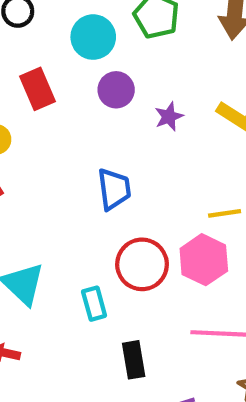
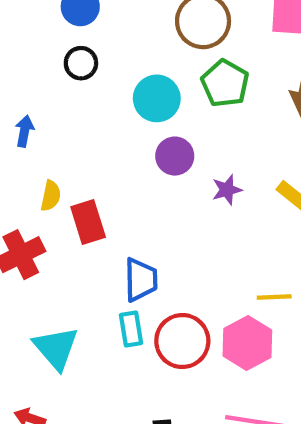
red rectangle: (38, 89) -> (88, 222), moved
blue trapezoid: (114, 189) -> (141, 280), moved
cyan rectangle: (94, 304) -> (131, 329), moved

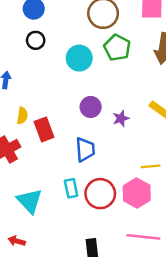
purple circle: (175, 156) -> (91, 107), moved
purple star: (227, 190) -> (121, 118), moved
blue trapezoid: (141, 280) -> (85, 150), moved

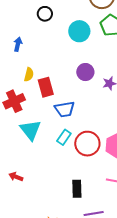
blue trapezoid: (85, 150) -> (65, 109), moved, turned 80
cyan rectangle: (71, 188) -> (64, 137), turned 42
cyan triangle: (29, 201) -> (30, 130), moved

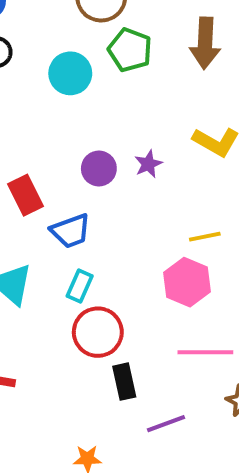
purple circle: (85, 72) -> (99, 168), moved
red circle: (87, 144) -> (98, 332), moved

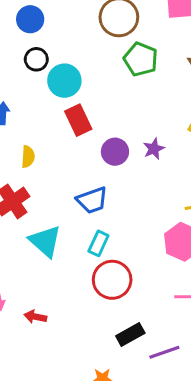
cyan circle: (70, 73) -> (64, 81), moved
red rectangle: (26, 195) -> (78, 120), moved
black rectangle: (124, 382) -> (130, 335), moved, turned 72

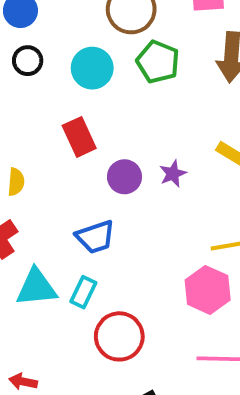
cyan circle: (64, 81) -> (92, 68), moved
cyan triangle: (45, 241) -> (36, 287), turned -48
cyan rectangle: (98, 243) -> (83, 292), moved

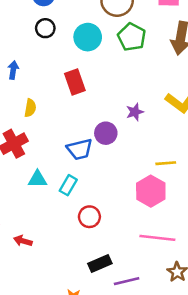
purple circle: (124, 177) -> (106, 133), moved
cyan triangle: (36, 287) -> (37, 179), size x0.7
red circle: (119, 336) -> (89, 217), size x0.7

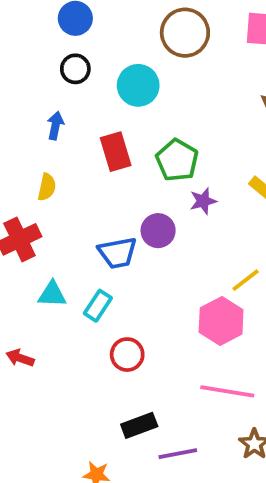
green pentagon: (132, 37) -> (177, 160), moved
blue arrow: (13, 70) -> (55, 126), moved
yellow line: (166, 163) -> (246, 280), turned -36
red arrow: (23, 241) -> (20, 358), moved

